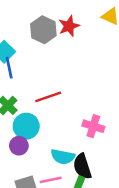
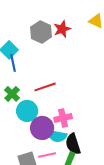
pink cross: (93, 126) -> (63, 118), moved, turned -30
purple circle: (19, 146) -> (42, 128), moved, size x1.5

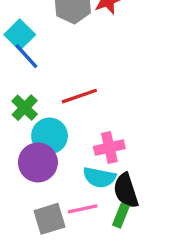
blue line: (13, 63) -> (26, 56), turned -30
purple circle: (42, 128) -> (38, 162), moved

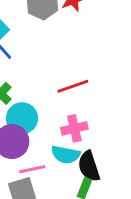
red line: (79, 96) -> (73, 86), moved
pink line: (83, 209) -> (32, 169), moved

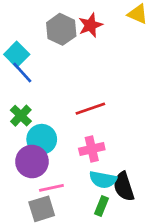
cyan semicircle: (66, 155) -> (103, 180), moved
black semicircle: (89, 166) -> (124, 187), moved

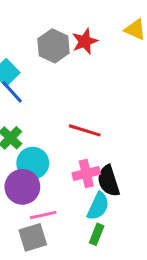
red line: (90, 109) -> (85, 130), turned 36
cyan semicircle: (103, 180) -> (98, 206), turned -76
black semicircle: (124, 187) -> (108, 181), moved

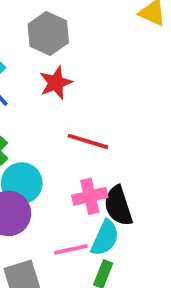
red star: (85, 41) -> (56, 83), moved
pink line: (43, 215) -> (71, 249), moved

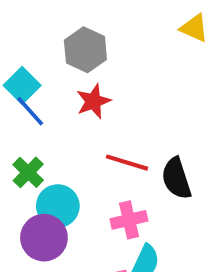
black semicircle: (118, 206) -> (176, 178), moved

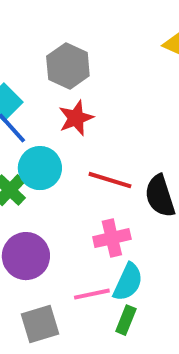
cyan circle: (58, 206) -> (40, 168), moved

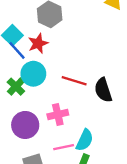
red star: (76, 118) -> (38, 43), moved
pink cross: (112, 238) -> (58, 114), moved

